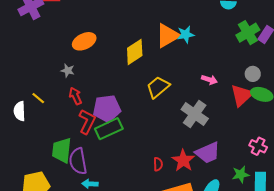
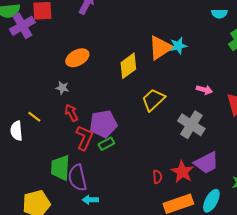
green rectangle: (109, 129) -> (106, 144), size x0.6

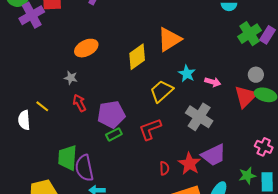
cyan star: (178, 46) -> (187, 74), moved, turned -30
red L-shape: (84, 138) -> (150, 129), moved, turned -135

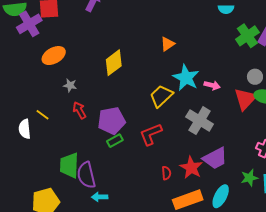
orange triangle: (169, 39) -> (168, 44), size x0.6
orange ellipse: (86, 48) -> (54, 56), moved
yellow diamond: (137, 57) -> (114, 63), moved
cyan star: (187, 74) -> (186, 78), size x1.5

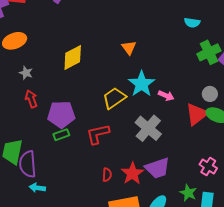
orange triangle: (168, 44) -> (129, 48), turned -42
green star: (249, 178) -> (188, 193), turned 30

